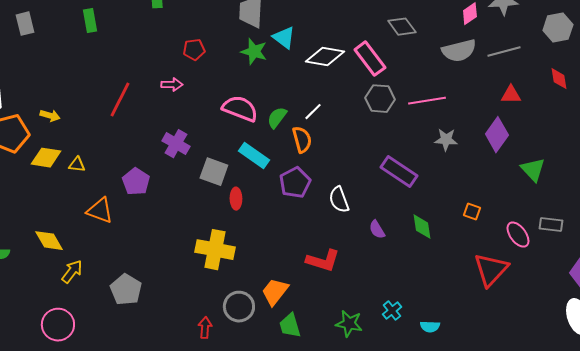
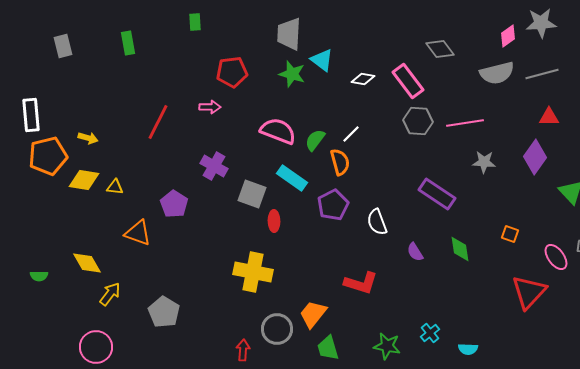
red pentagon: (194, 50) -> (232, 72), size x1.4
white diamond: (325, 57) -> (363, 79), size x0.6

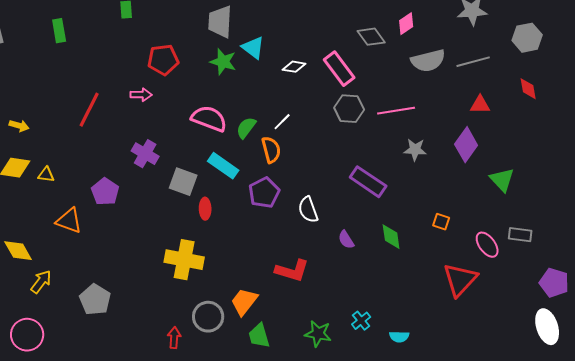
pink diamond: (508, 36) -> (406, 24), moved

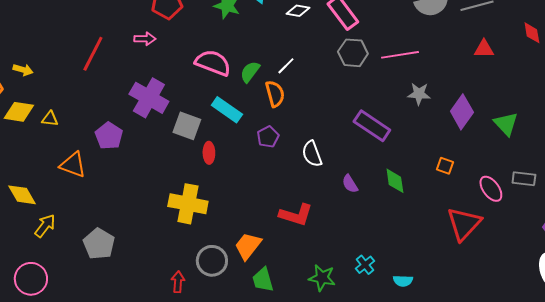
purple diamond: (466, 145) -> (462, 112), moved
purple cross: (145, 154) -> (149, 98), size x1.4
purple pentagon: (264, 193) -> (268, 137), size x0.7

